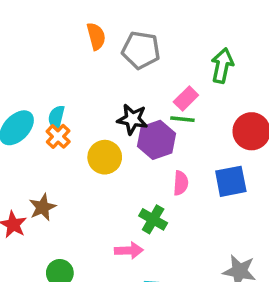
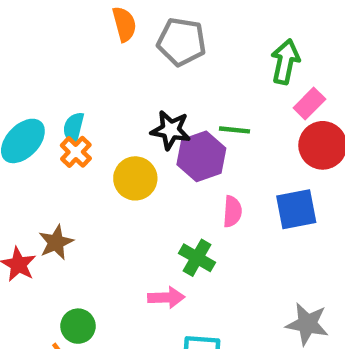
pink rectangle: (186, 98) -> (309, 103), moved

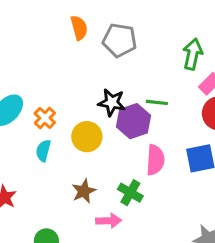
cyan semicircle: (74, 128) -> (43, 151), moved
pink semicircle: (232, 211) -> (155, 160), size x1.4
brown star: (56, 242) -> (84, 191), moved

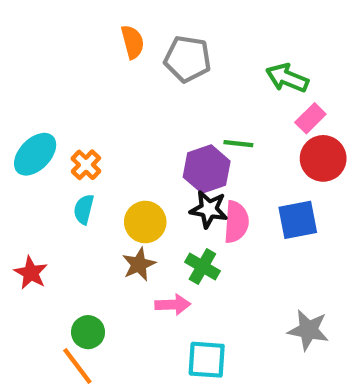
green arrow: (193, 54) -> (287, 78), turned -80
black star: (112, 102) -> (209, 209), moved
yellow circle: (87, 137) -> (145, 222), moved

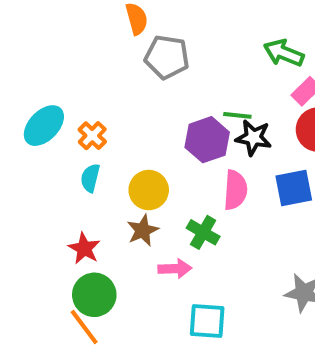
gray pentagon: (188, 59) -> (167, 57), moved
black star: (209, 209) -> (253, 138), moved
red star: (31, 273) -> (84, 248), moved
green circle: (88, 332) -> (94, 295), size x1.4

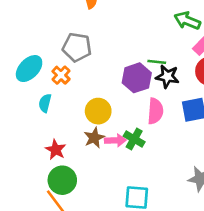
gray pentagon: (167, 57) -> (77, 47), moved
cyan semicircle: (90, 178) -> (45, 103), moved
pink arrow: (175, 269) -> (115, 140), moved

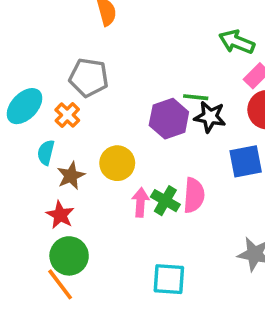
pink semicircle: (155, 111) -> (194, 195), moved
brown star: (94, 138) -> (71, 176), moved
pink arrow: (115, 140) -> (140, 202), turned -84

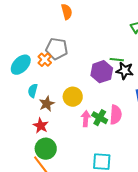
orange cross: (67, 115) -> (45, 60), moved

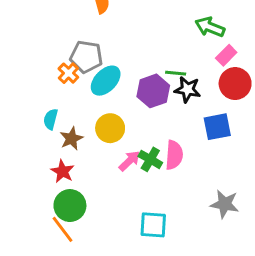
cyan ellipse: (21, 65) -> (106, 81), moved
pink arrow: (86, 119) -> (129, 161), turned 42

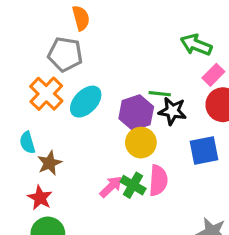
gray pentagon: (86, 57) -> (65, 54), moved
orange cross: (68, 73) -> (46, 94), size x1.5
cyan semicircle: (51, 119) -> (27, 143), turned -30
yellow circle: (110, 128) -> (141, 143), moved

